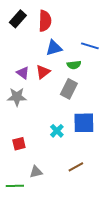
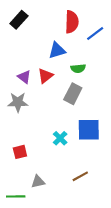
red semicircle: (45, 21) -> (72, 22), moved
blue line: (90, 46) -> (95, 33), moved, turned -54

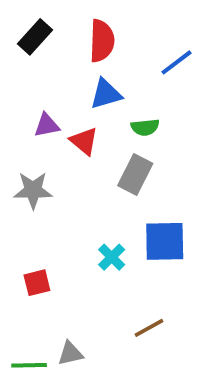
red semicircle: (72, 22) -> (102, 41), moved
red triangle: (45, 76) -> (84, 141), turned -42
purple triangle: (24, 77) -> (47, 125), moved, turned -48
gray triangle: (38, 182) -> (70, 353), moved

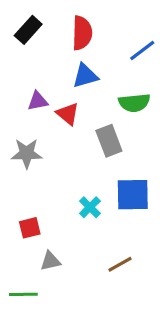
green semicircle: (145, 127) -> (134, 103), moved, size x1.4
gray rectangle: (135, 175) -> (109, 141), turned -48
gray triangle: (70, 353) -> (50, 261), moved

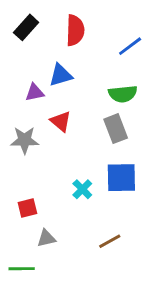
blue triangle: (85, 76) -> (61, 75), moved
red triangle: (68, 114) -> (61, 121), moved
gray rectangle: (109, 141) -> (116, 129), moved

